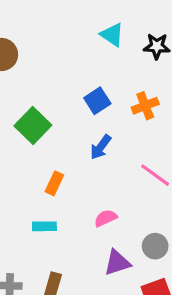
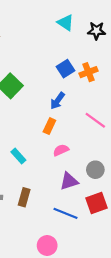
blue square: (97, 101) -> (65, 69), moved
orange rectangle: (54, 183) -> (49, 126), moved
cyan rectangle: (44, 226) -> (18, 156), turned 49

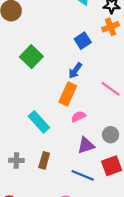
orange cross: (88, 72) -> (111, 27), moved
orange rectangle: (49, 126) -> (68, 94), size x1.5
cyan rectangle: (18, 156) -> (39, 122), size x1.5

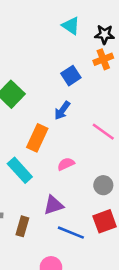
orange rectangle: (68, 94) -> (37, 138), moved
purple triangle: (86, 145) -> (53, 205), moved
brown rectangle: (44, 160) -> (22, 226), moved

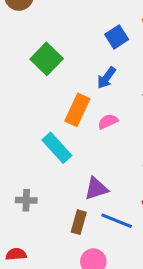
pink semicircle: (66, 164) -> (108, 122), moved
brown rectangle: (22, 226) -> (79, 222), moved

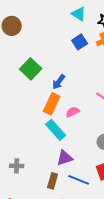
blue square: (117, 37) -> (80, 42), moved
blue arrow: (106, 78) -> (59, 82), moved
cyan rectangle: (57, 148) -> (56, 130), moved

